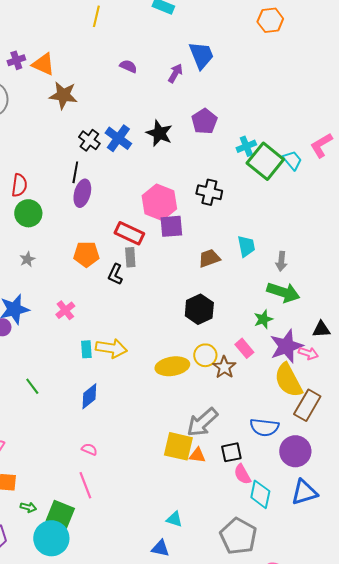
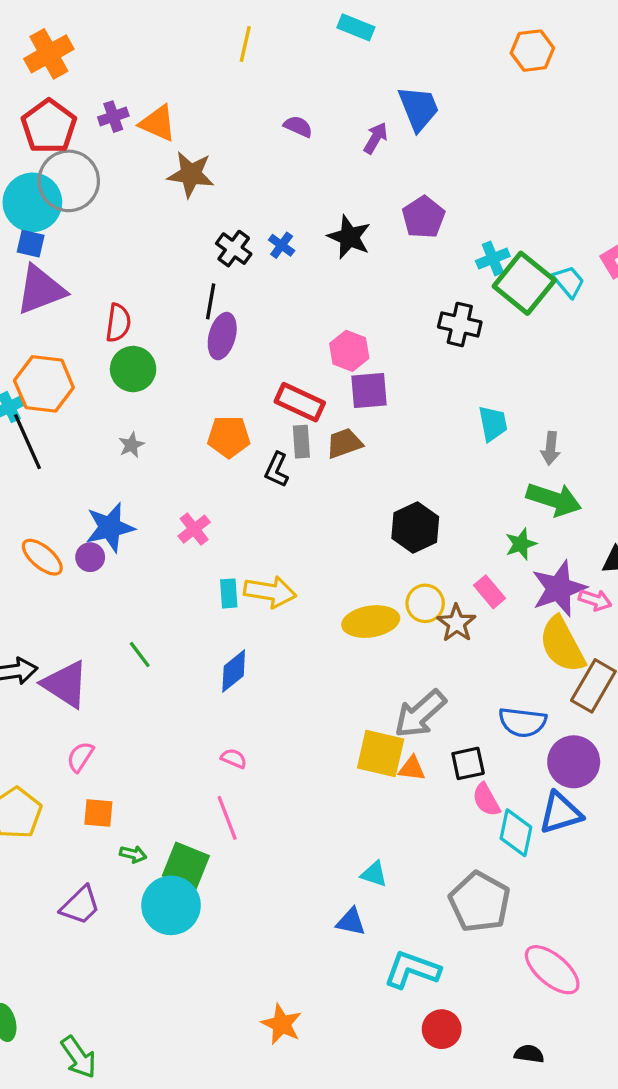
blue cross: (118, 138) -> (282, 245), size x0.6
black cross: (209, 192) -> (460, 324), moved
pink hexagon: (159, 202) -> (349, 351), size x0.7
brown trapezoid: (209, 258) -> (344, 443), moved
blue triangle: (304, 492) -> (560, 813), moved

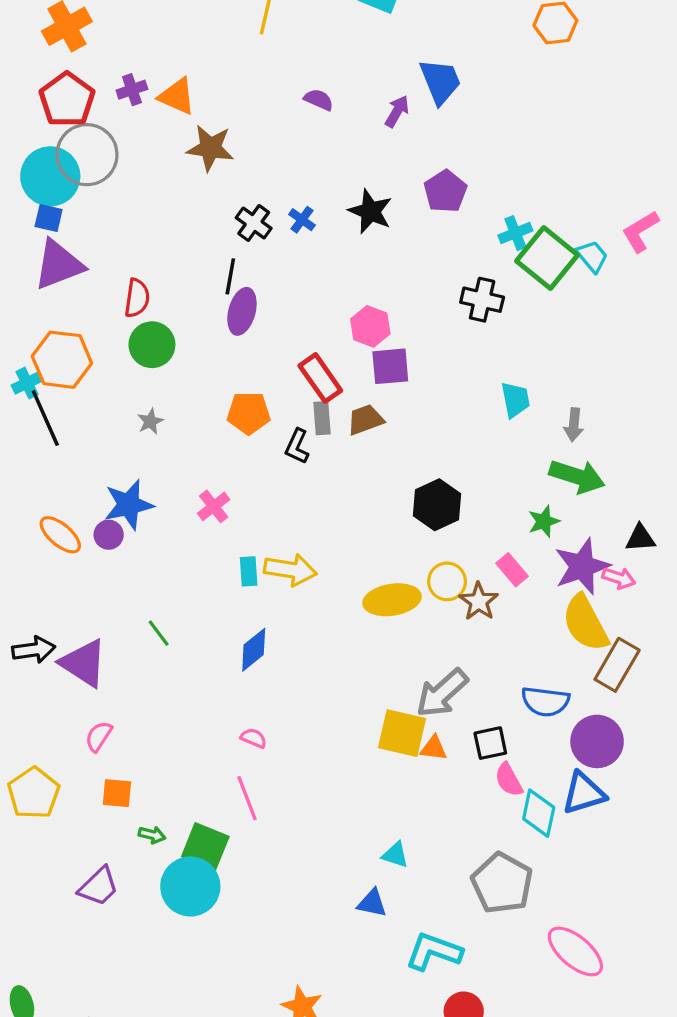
red rectangle: (300, 402) -> (320, 378), turned 30

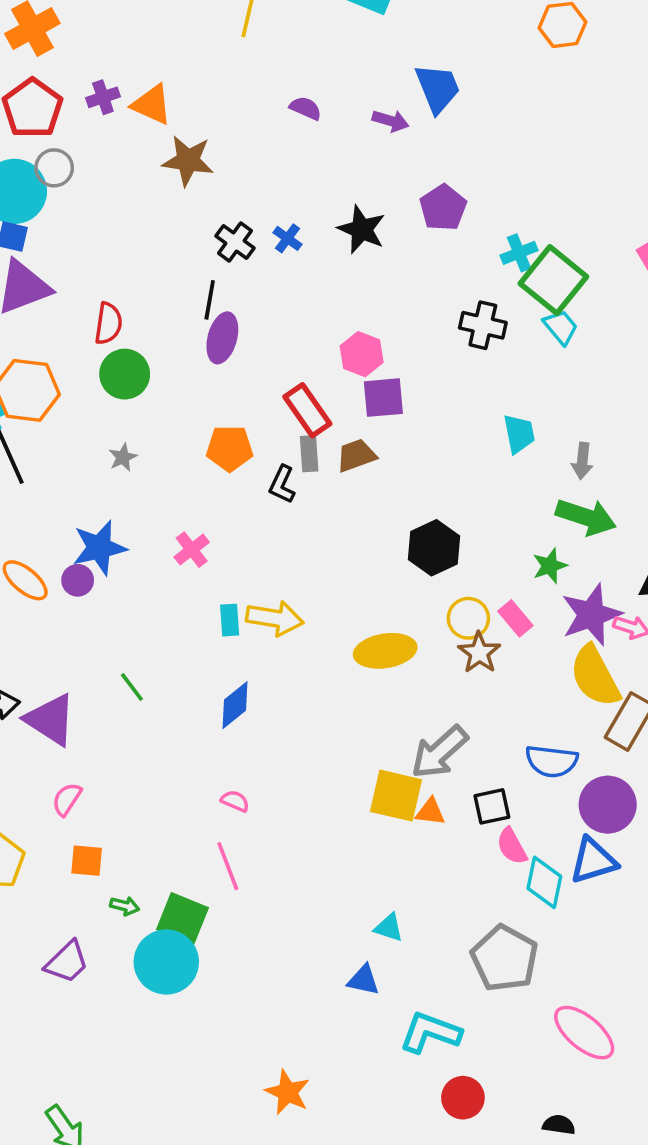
purple arrow: (397, 111) -> (391, 121), turned 76
gray circle: (87, 155) -> (54, 168), size x0.6
cyan trapezoid: (592, 256) -> (561, 327), moved
yellow circle: (447, 581) -> (468, 618), moved

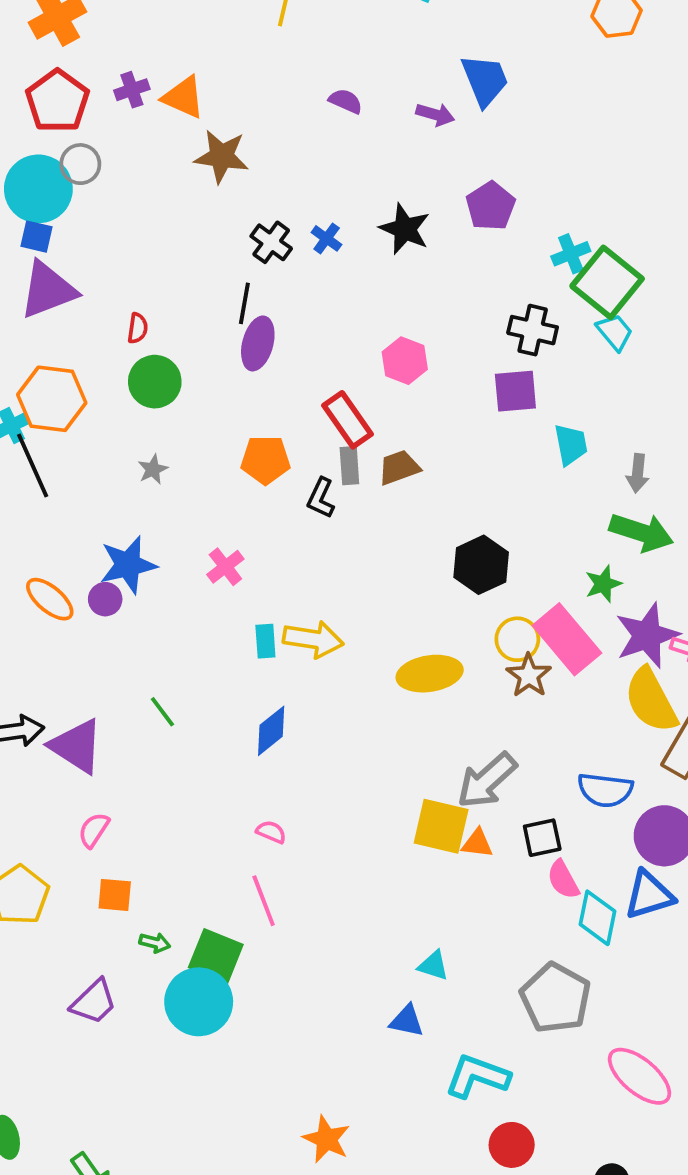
red semicircle: (108, 323) -> (138, 328), size x0.7
purple square: (383, 398) -> (515, 391), moved
pink rectangle: (515, 618) -> (567, 639), size x1.8

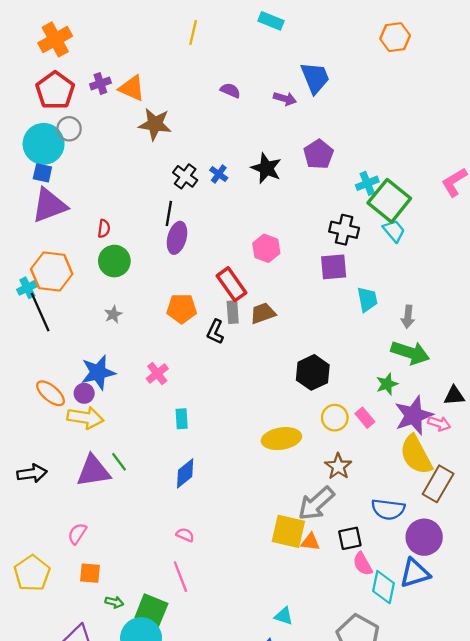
yellow arrow: (313, 639) -> (85, 418), moved
pink rectangle: (567, 639) -> (365, 418), size x0.5
brown star: (529, 675) -> (338, 466), moved
purple triangle: (77, 746) -> (93, 471), moved, turned -42

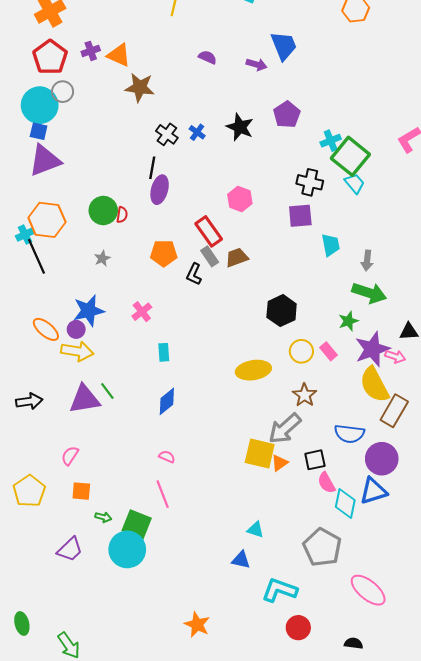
red semicircle: (104, 229) -> (122, 215), moved
gray rectangle: (233, 312) -> (210, 256), turned -30
orange triangle: (310, 542) -> (279, 463), turned -42

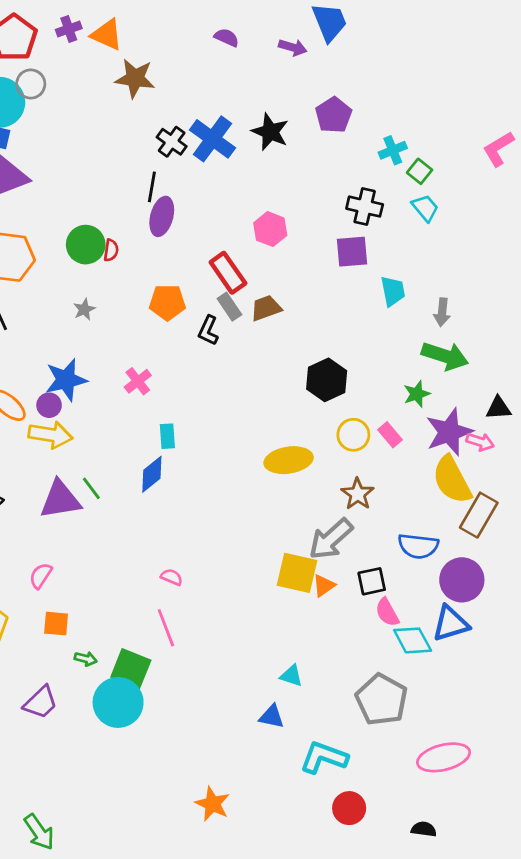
blue cross: (197, 132) -> (212, 139), size x2.0
green square: (350, 156) -> (420, 171), size x0.5
blue diamond: (167, 401) -> (152, 474), moved
cyan diamond: (345, 504) -> (413, 640), turned -40
pink ellipse: (368, 590) -> (444, 757), turned -54

